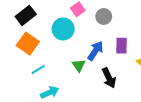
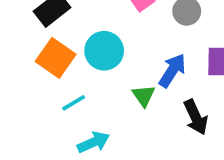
cyan circle: (63, 29) -> (104, 51), moved

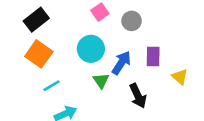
cyan circle: (104, 51) -> (91, 49), moved

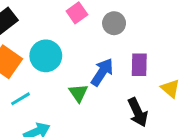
cyan circle: (91, 49) -> (46, 56), moved
black arrow: (138, 96) -> (138, 112), moved

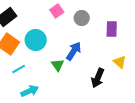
purple rectangle: (139, 65) -> (112, 29), moved
black arrow: (138, 112) -> (98, 78), turned 48

